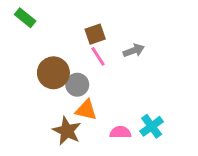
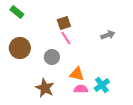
gray arrow: (134, 50) -> (108, 35), moved
brown circle: (53, 73) -> (20, 48), moved
orange triangle: (86, 110) -> (77, 74), moved

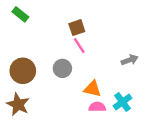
gray arrow: (108, 35) -> (130, 60), moved
brown circle: (20, 48) -> (23, 71), moved
brown star: (45, 88) -> (18, 104), moved

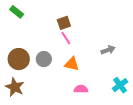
gray circle: (62, 68) -> (44, 59), moved
orange triangle: (92, 89) -> (72, 64), moved
cyan cross: (122, 102) -> (120, 85), moved

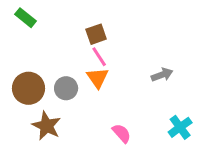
orange triangle: (72, 64) -> (98, 78), moved, turned 42
brown star: (15, 87) -> (47, 126), moved
pink semicircle: (81, 89) -> (122, 133), turned 48

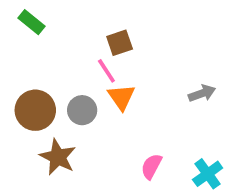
pink line: (99, 57) -> (106, 71), moved
cyan cross: (180, 127) -> (208, 174), moved
pink semicircle: (122, 133) -> (151, 166), turned -110

